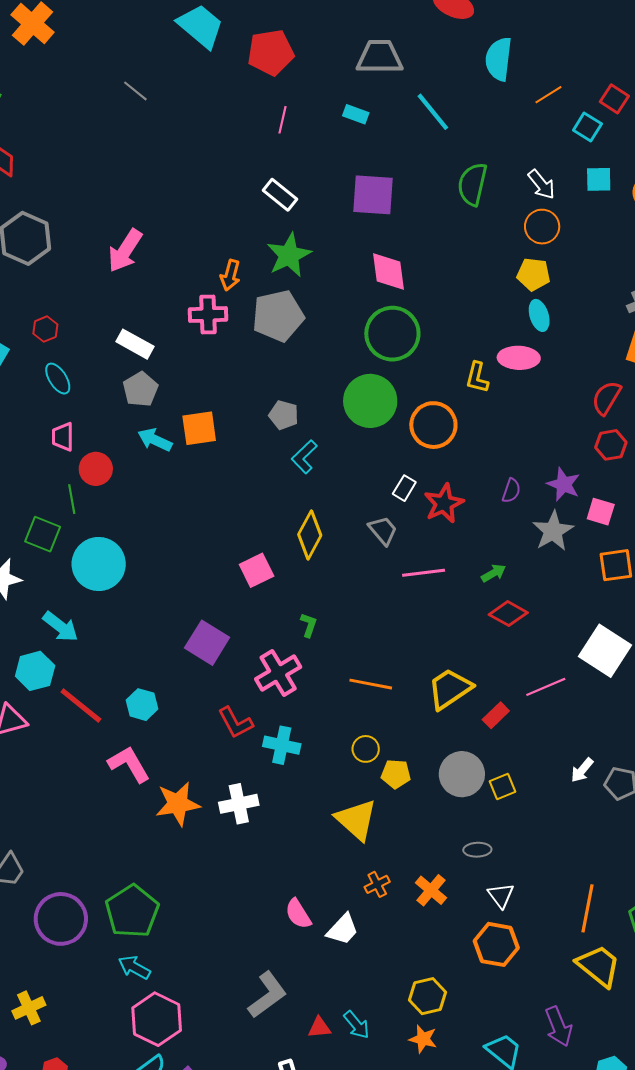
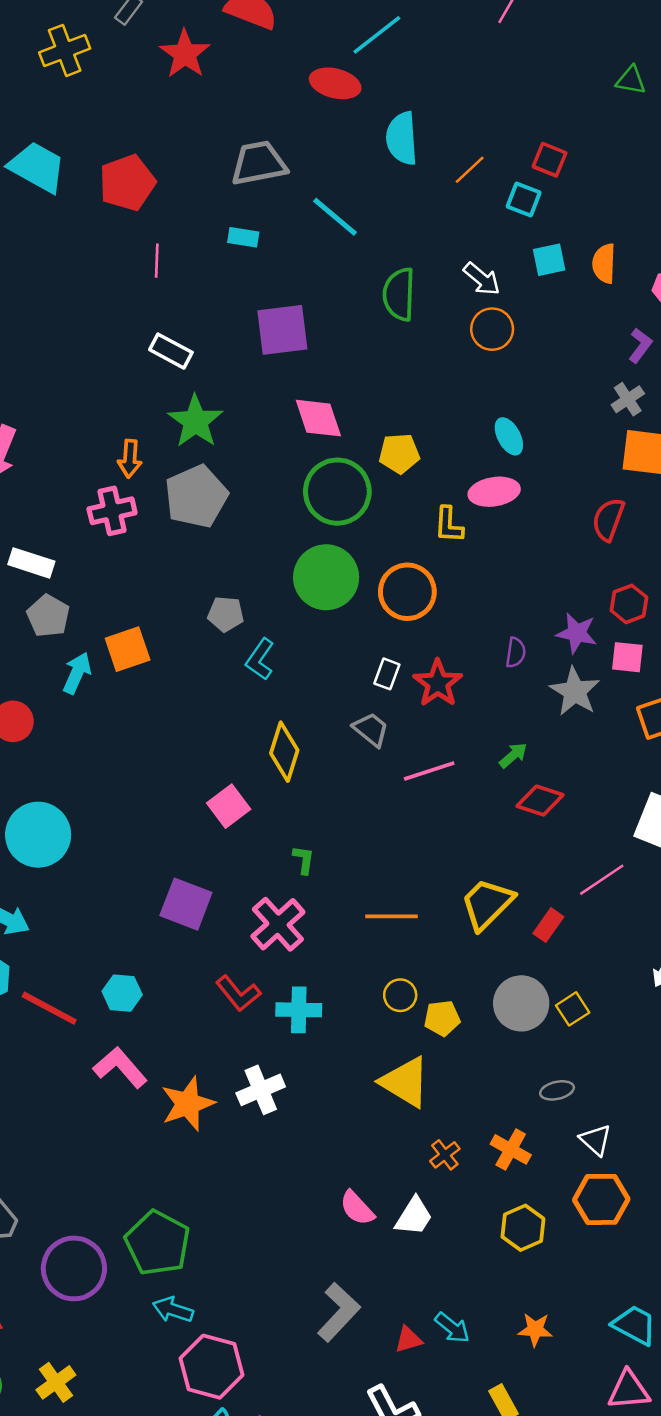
yellow pentagon: (533, 274) -> (399, 454), moved
cyan arrow: (155, 440) -> (77, 673), turned 100
red hexagon: (611, 445) -> (629, 604), moved
yellow hexagon: (428, 996) -> (523, 1228), moved

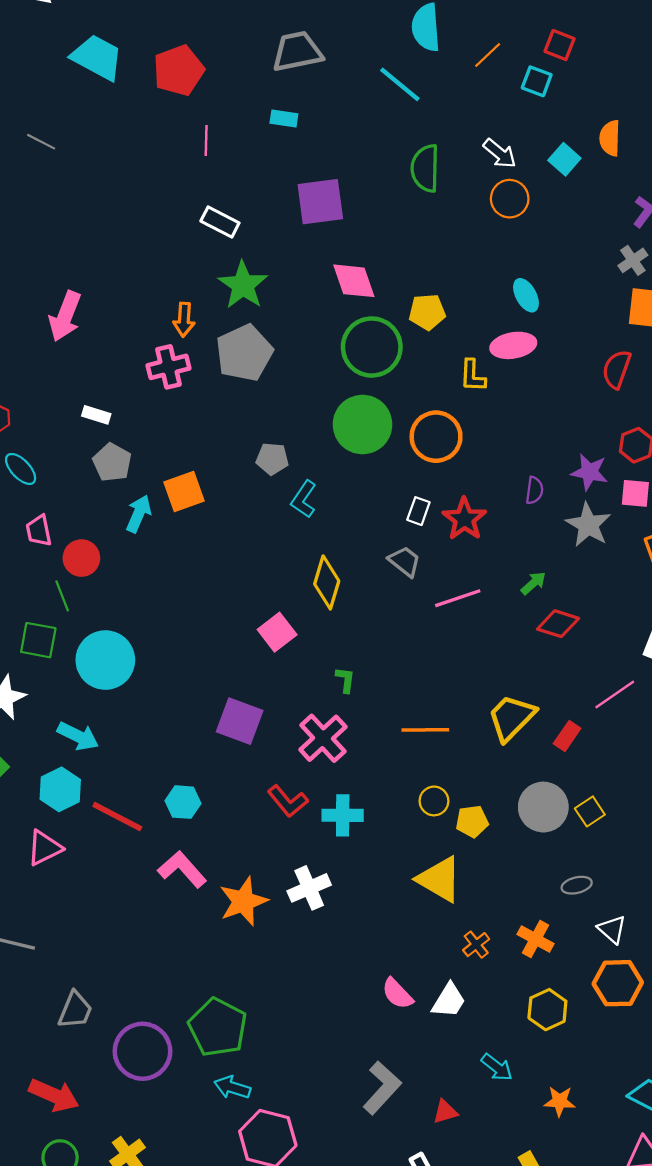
cyan line: (335, 217) -> (400, 84), moved
cyan square: (549, 260) -> (564, 159), moved, turned -36
white rectangle: (31, 563) -> (96, 415), size x0.7
cyan arrow: (452, 1328) -> (497, 1067), moved

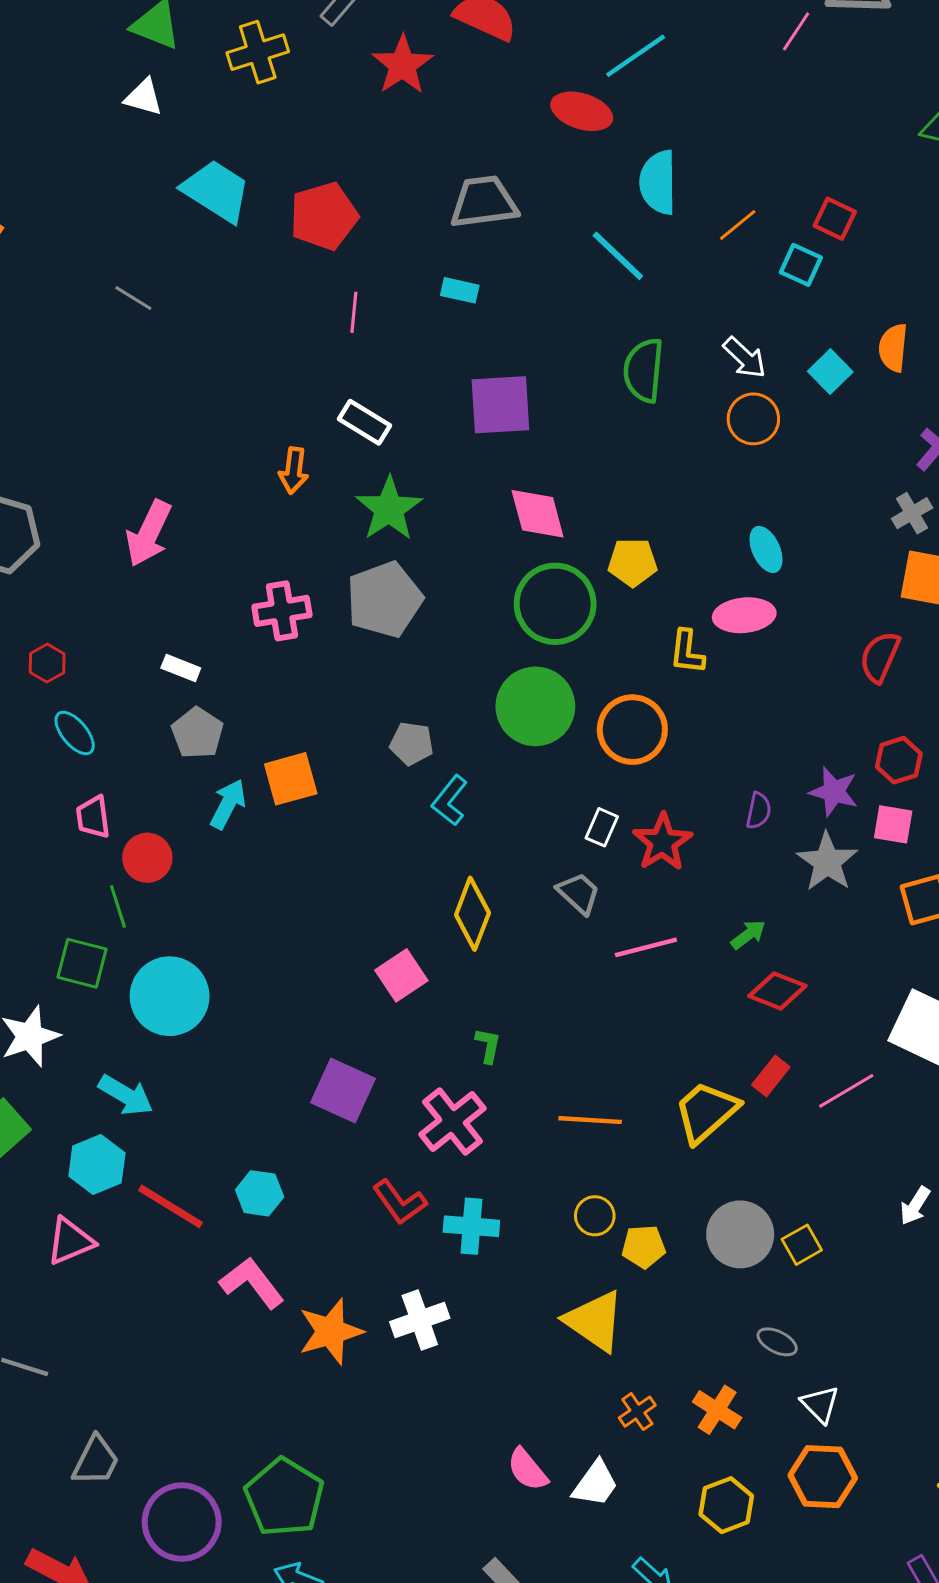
orange arrow: (184, 320) -> (294, 471), moved
red rectangle: (567, 736) -> (771, 1076), moved
gray ellipse: (577, 885) -> (777, 1342), turned 36

